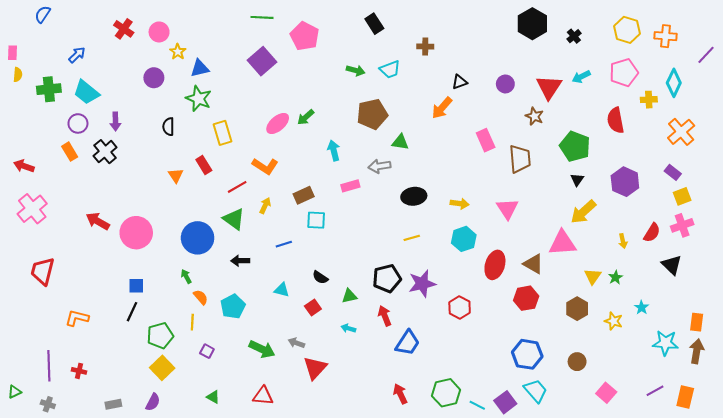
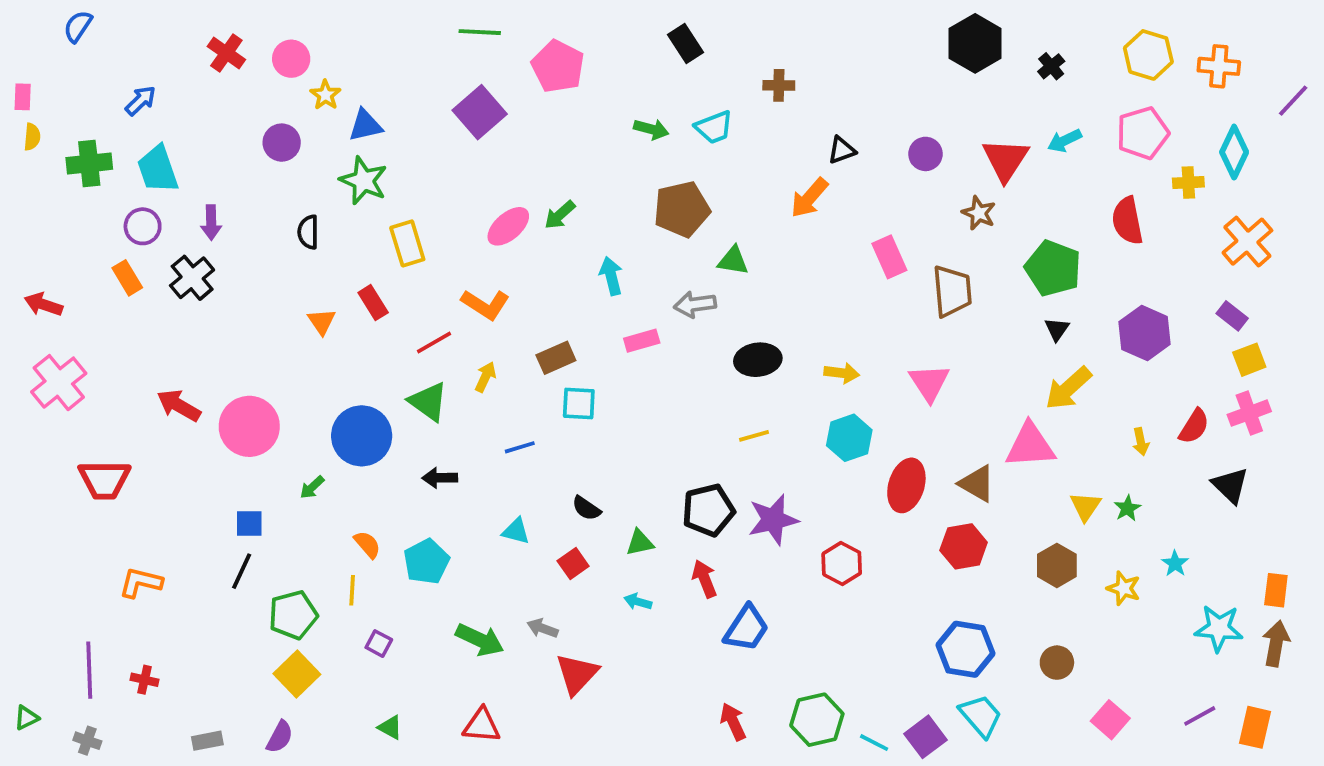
cyan trapezoid: (86, 92) -> (158, 169), turned 32
red trapezoid: (43, 271) -> (104, 480), moved, turned -104
green arrow: (186, 276) -> (312, 487), moved, turned -104

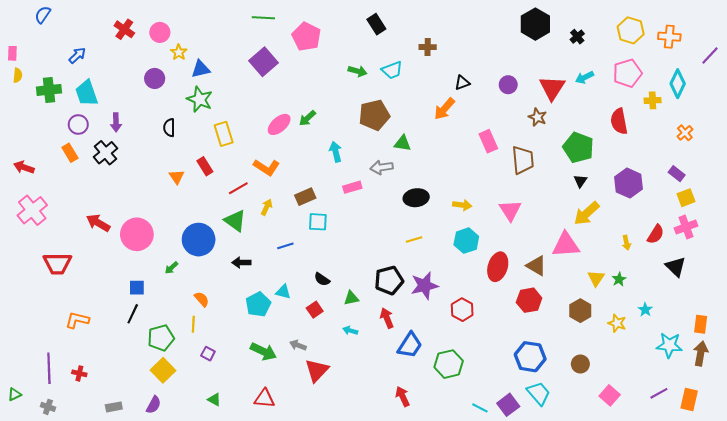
orange cross: (1247, 242) -> (685, 133), size x0.6
cyan pentagon: (426, 562) -> (258, 304), moved
green hexagon: (817, 720) -> (449, 364), moved

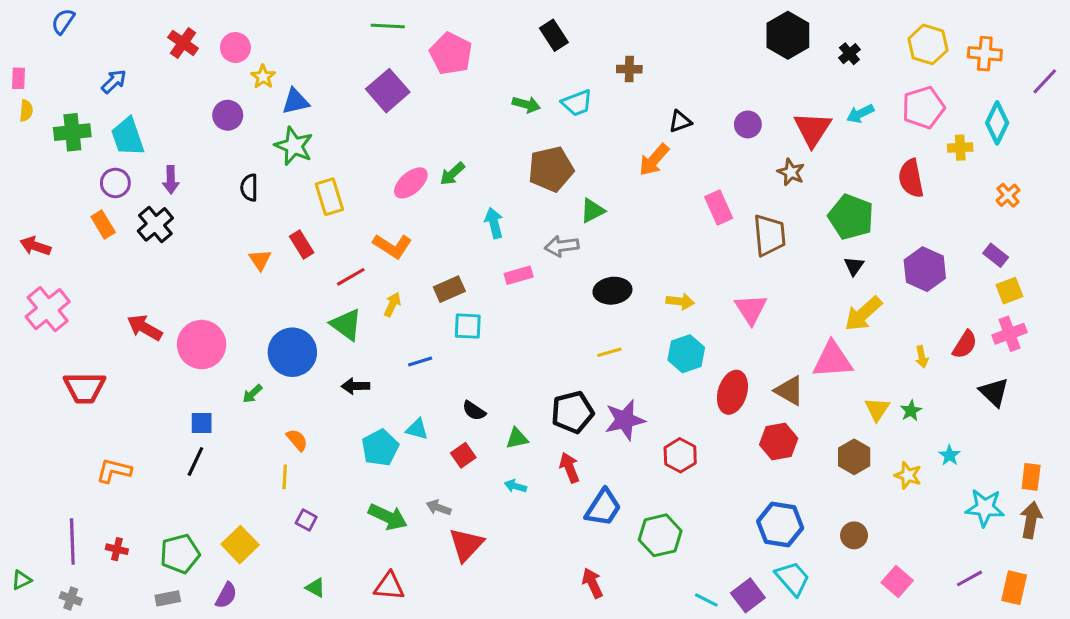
green triangle: (403, 143) -> (592, 211), turned -36
green pentagon: (161, 338) -> (180, 554), moved

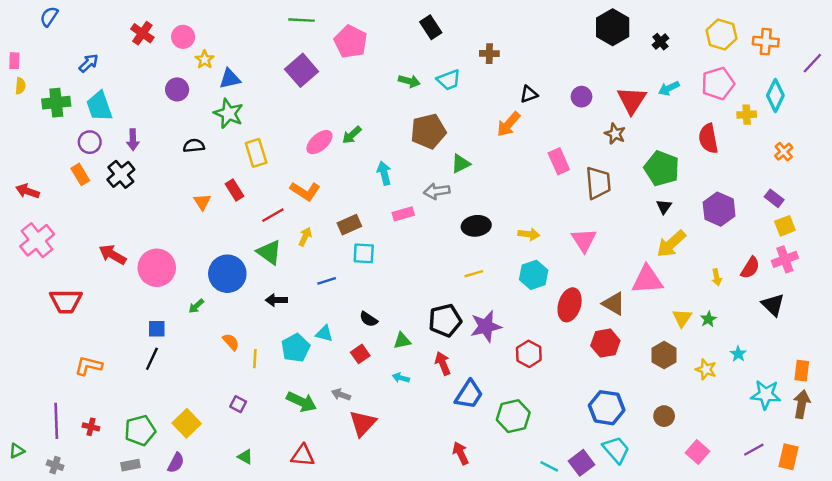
black semicircle: (249, 188) -> (194, 146), turned 84
yellow line: (285, 477) -> (255, 359), moved

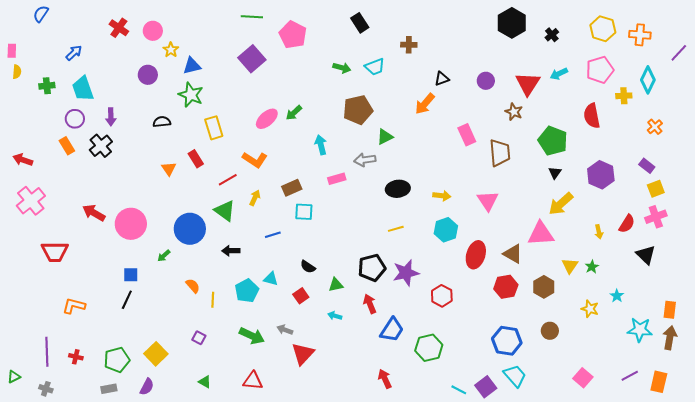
green cross: (56, 103) -> (47, 86), size x0.7
brown hexagon: (664, 355) -> (544, 287), moved
brown circle: (664, 416) -> (550, 331), moved

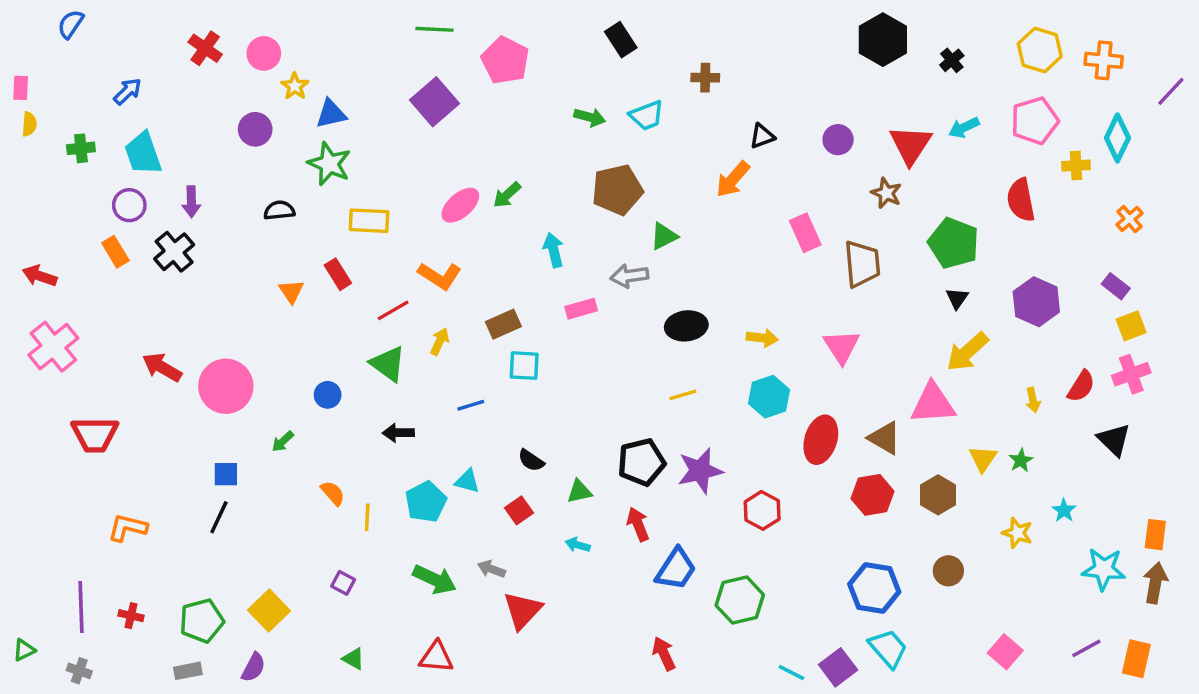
yellow rectangle: (214, 128) -> (369, 221), turned -70
blue circle: (190, 229) -> (328, 395), size x0.5

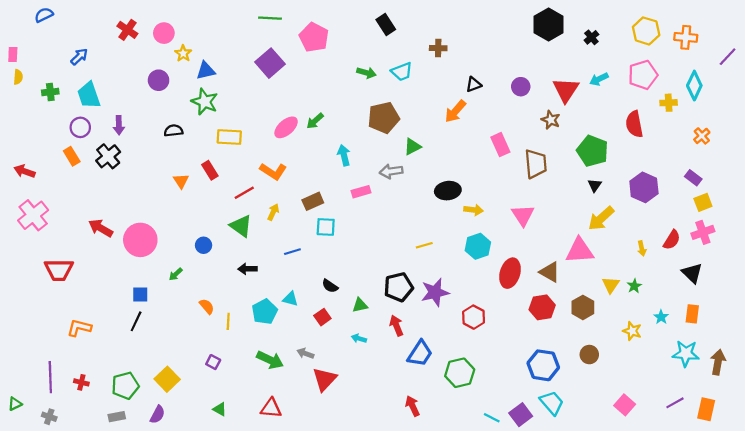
blue semicircle: (71, 24) -> (44, 15), turned 30
black ellipse: (686, 326) -> (448, 191), moved
orange rectangle: (1155, 535) -> (692, 314), moved

